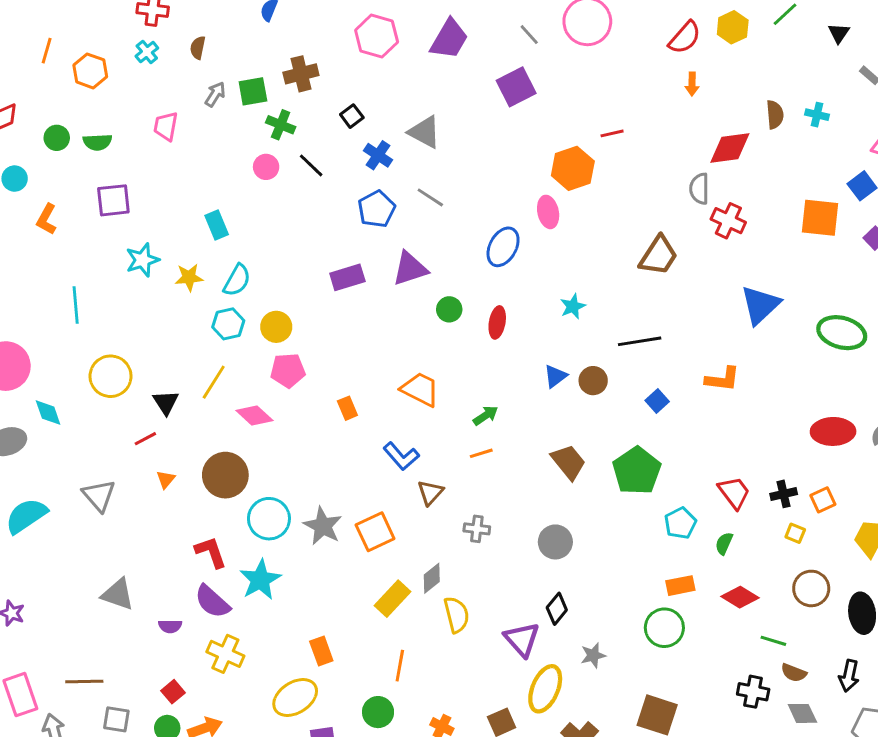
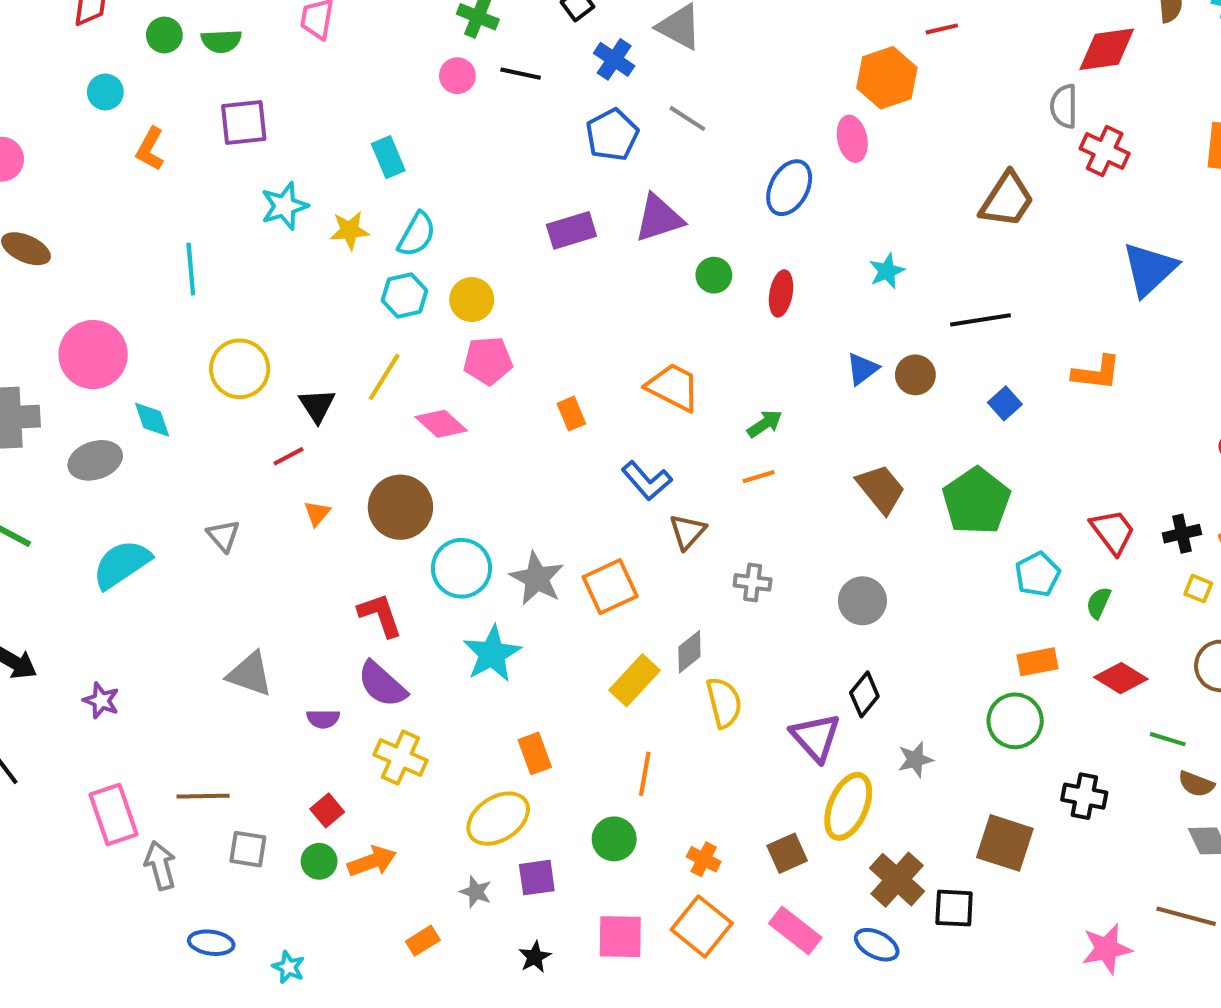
black line: (311, 165) -> (521, 74), turned -32
gray triangle: (99, 495) -> (223, 536), size x0.7
cyan star: (260, 580) -> (492, 654), moved
black cross: (753, 692) -> (1084, 796), moved

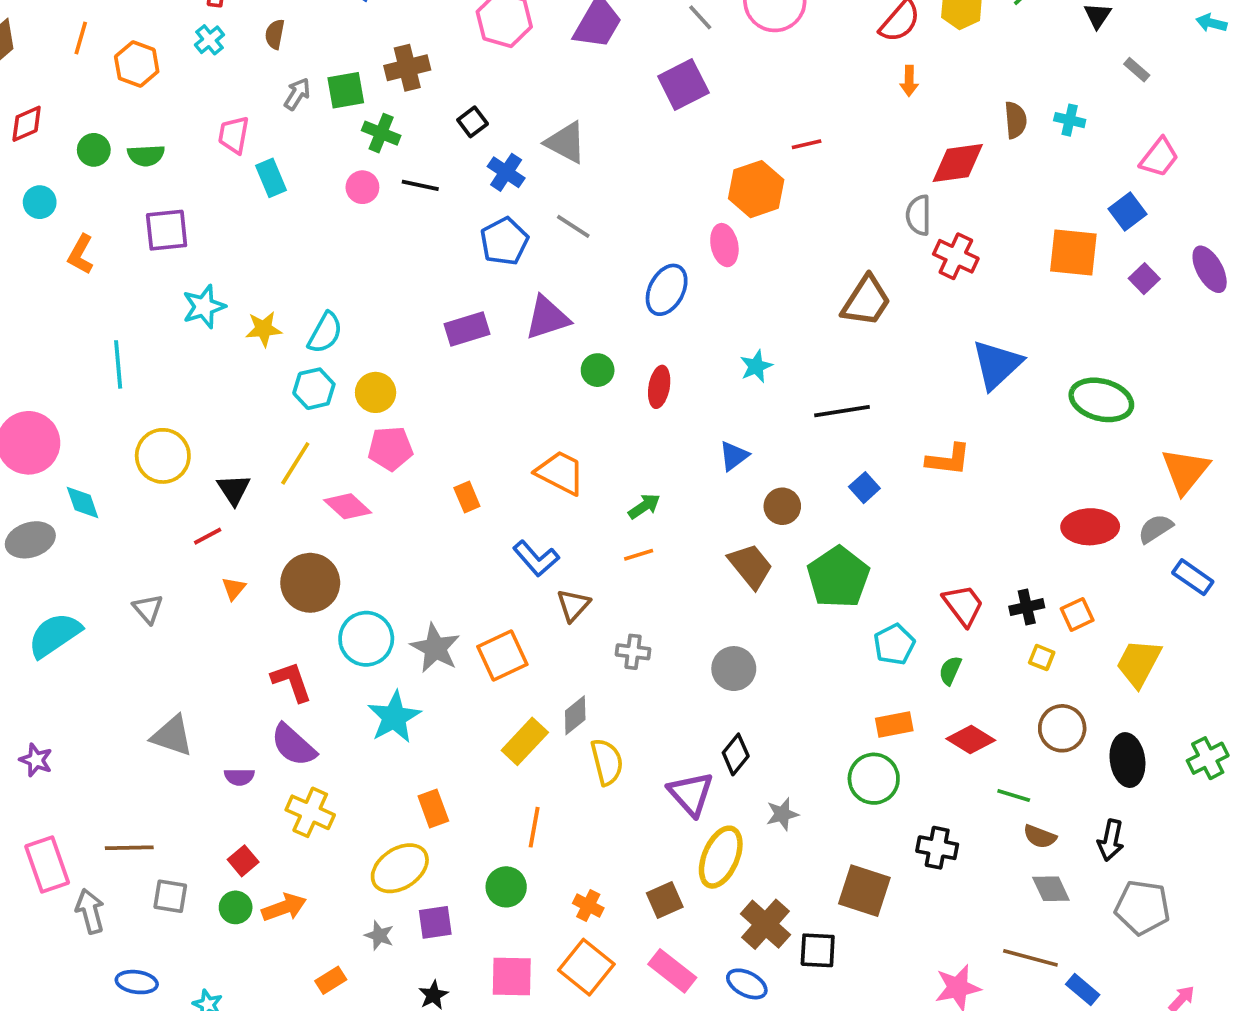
cyan rectangle: (388, 157) -> (271, 178), moved
brown circle: (915, 375) -> (782, 506), moved

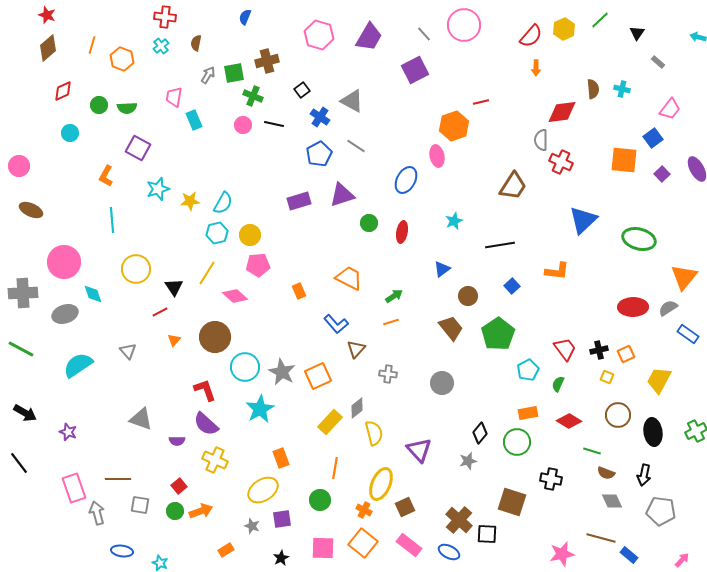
purple square: (167, 230) -> (138, 148), turned 35
orange L-shape: (81, 254) -> (106, 176), moved
black diamond: (736, 754) -> (480, 433), moved
yellow ellipse: (721, 857) -> (381, 484), moved

